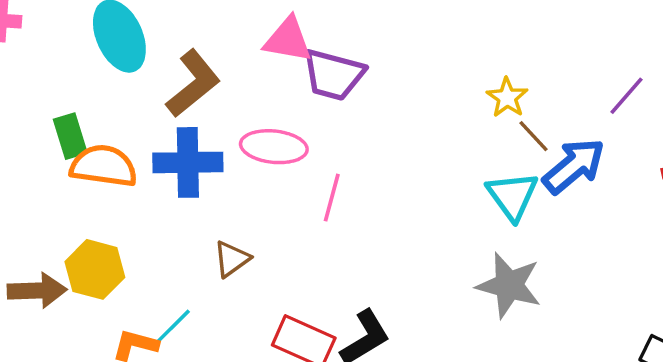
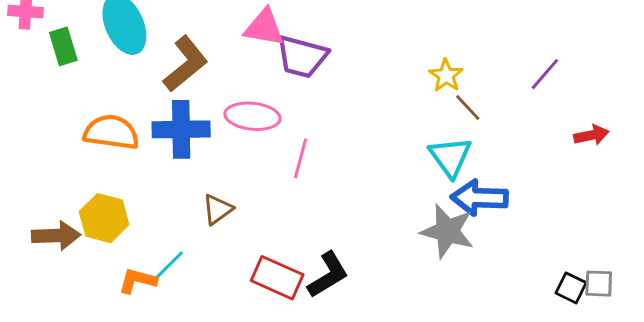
green rectangle: (70, 136) -> (63, 46), moved
blue arrow: (574, 166) -> (479, 198), moved, turned -138

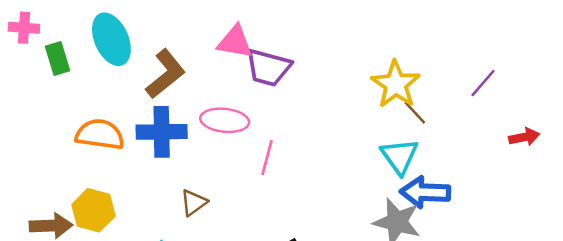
yellow star: (446, 76) -> (396, 84), size x1.6

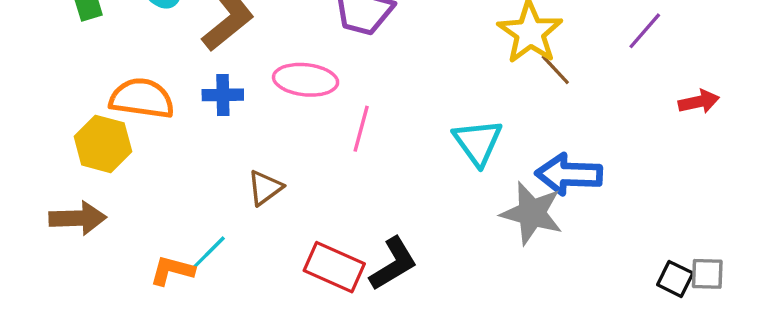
blue cross: (162, 132) -> (223, 95), size x0.6
cyan triangle: (399, 156) -> (478, 142), moved
yellow hexagon: (93, 210) -> (103, 144), moved

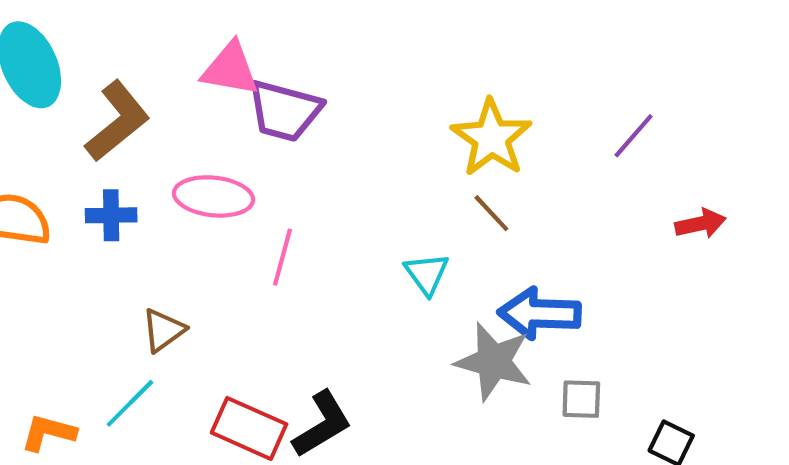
brown line: (555, 70) -> (491, 213), moved
cyan triangle: (478, 142) -> (427, 274), size x0.7
cyan line: (206, 255) -> (130, 403), moved
gray square: (707, 274) -> (581, 399), moved

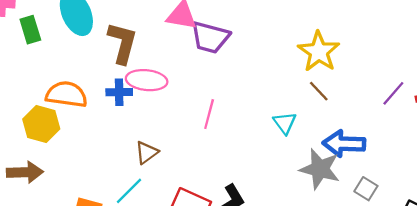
brown L-shape: (117, 121) -> (122, 43), turned -36
purple line: (634, 136) -> (393, 93), moved
pink ellipse: (213, 196) -> (147, 80), moved
gray square: (581, 399) -> (366, 189), turned 30

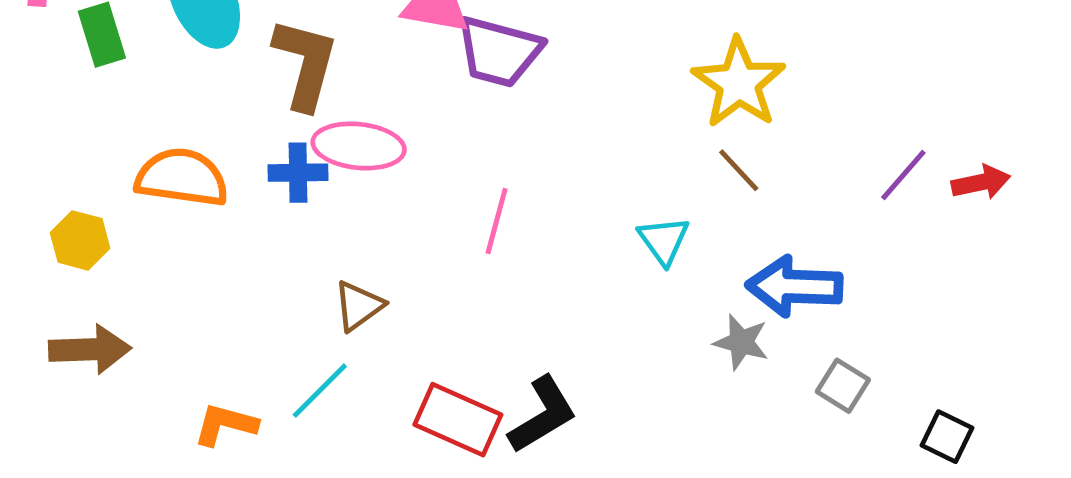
yellow hexagon: (41, 124) -> (80, 240), moved, size x0.7
gray star: (320, 169) -> (741, 342), size x0.6

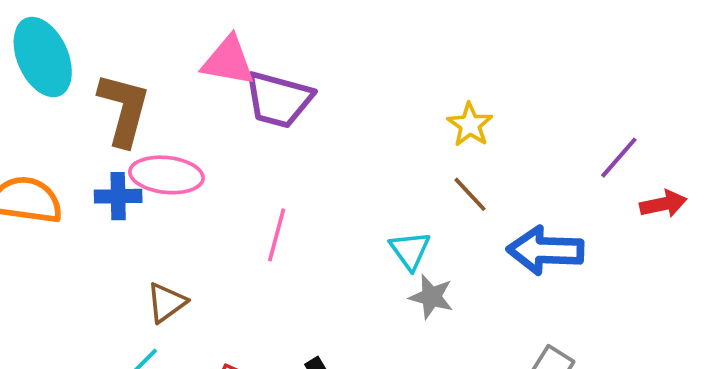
yellow star: (739, 83) -> (470, 125), size x0.6
purple line: (903, 175) -> (619, 158), moved
blue arrow: (794, 286) -> (545, 250), moved
gray star: (741, 342) -> (431, 297), moved

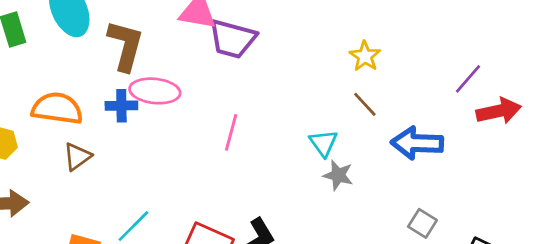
red arrow: (663, 204) -> (499, 111), size x1.4
brown triangle: (166, 303) -> (77, 157), moved

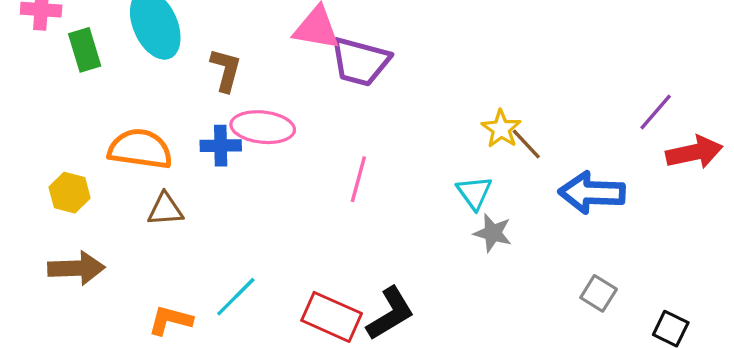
brown L-shape: (125, 45) -> (226, 70), size x0.7
yellow star: (365, 56) -> (501, 129), moved
brown triangle: (77, 157) -> (165, 209), turned 32

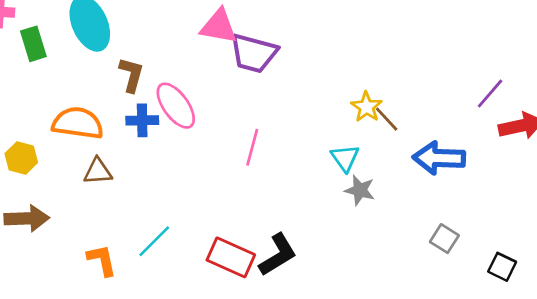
brown L-shape: (226, 70) -> (131, 75), moved
pink ellipse: (263, 127) -> (176, 106), turned 48
orange L-shape: (170, 320) -> (102, 260), turned 63

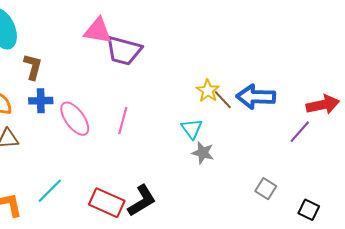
purple line: (490, 94) -> (300, 132), moved
pink ellipse: (176, 106) -> (75, 119), moved
blue arrow: (439, 158) -> (256, 97), moved

